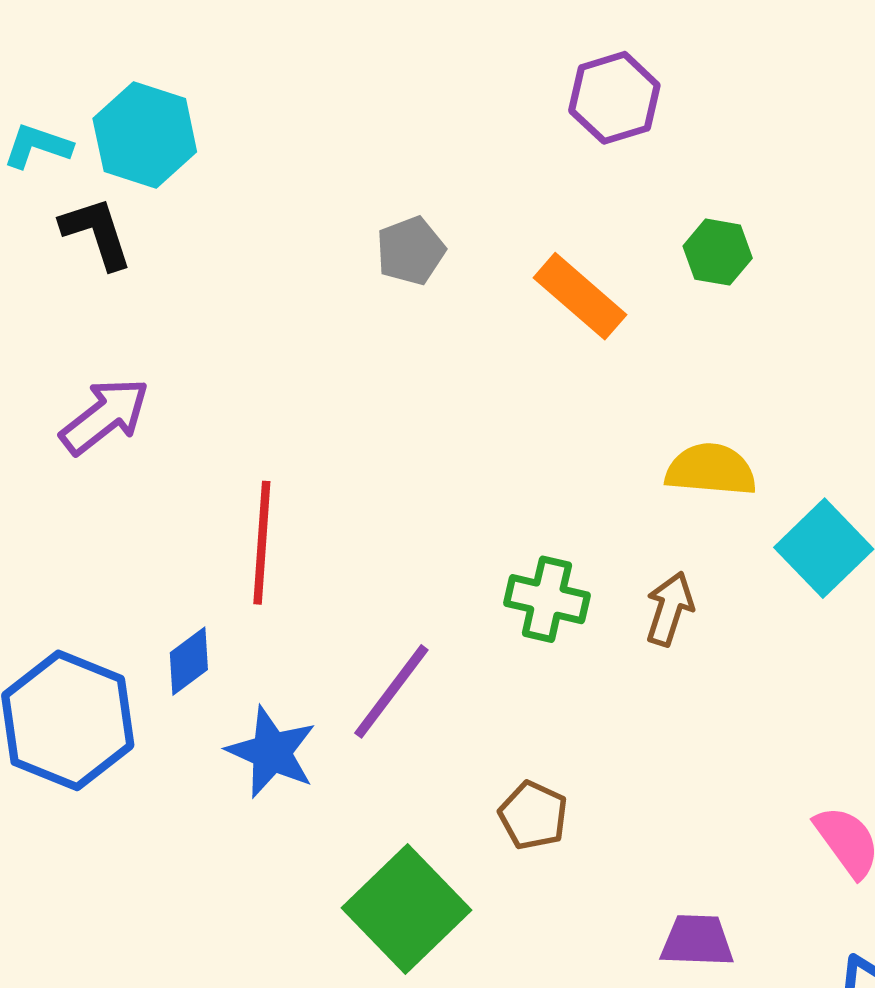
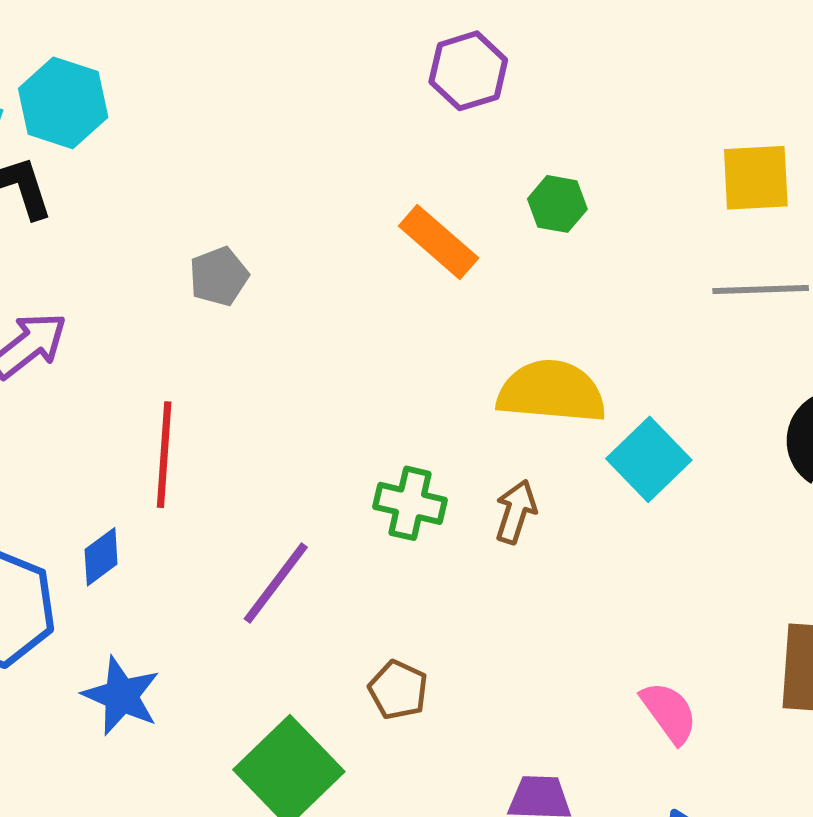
gray pentagon: (411, 251) -> (219, 276), moved
yellow semicircle: (711, 470) -> (551, 392), size x1.4
blue star: (272, 752) -> (121, 696), moved

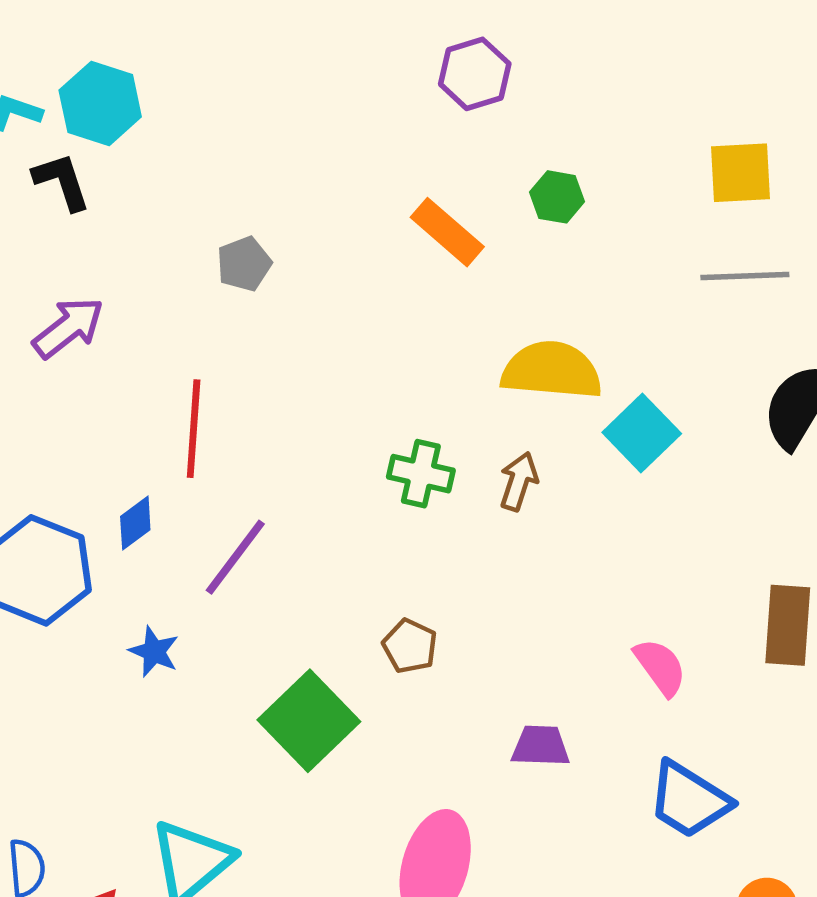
purple line: (276, 583) -> (235, 557), moved
blue star: (121, 696) -> (154, 652), size x0.7

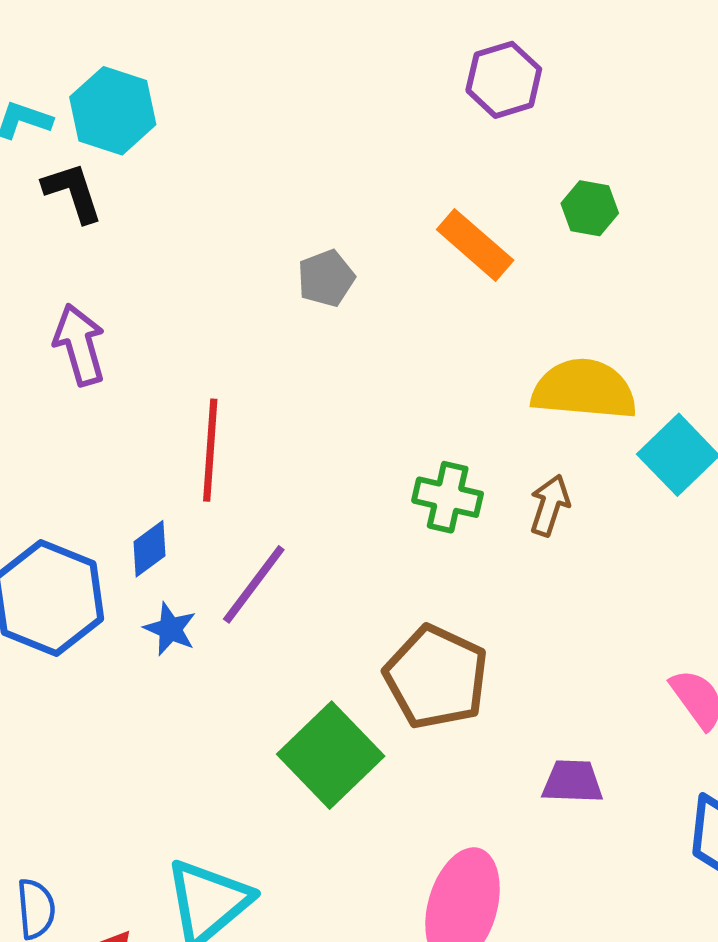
gray pentagon: (244, 264) -> (326, 278), moved
purple arrow: (68, 328) -> (80, 345), turned -68
brown pentagon: (410, 646) -> (436, 677), size x1.8
blue star: (154, 652) -> (170, 629), moved

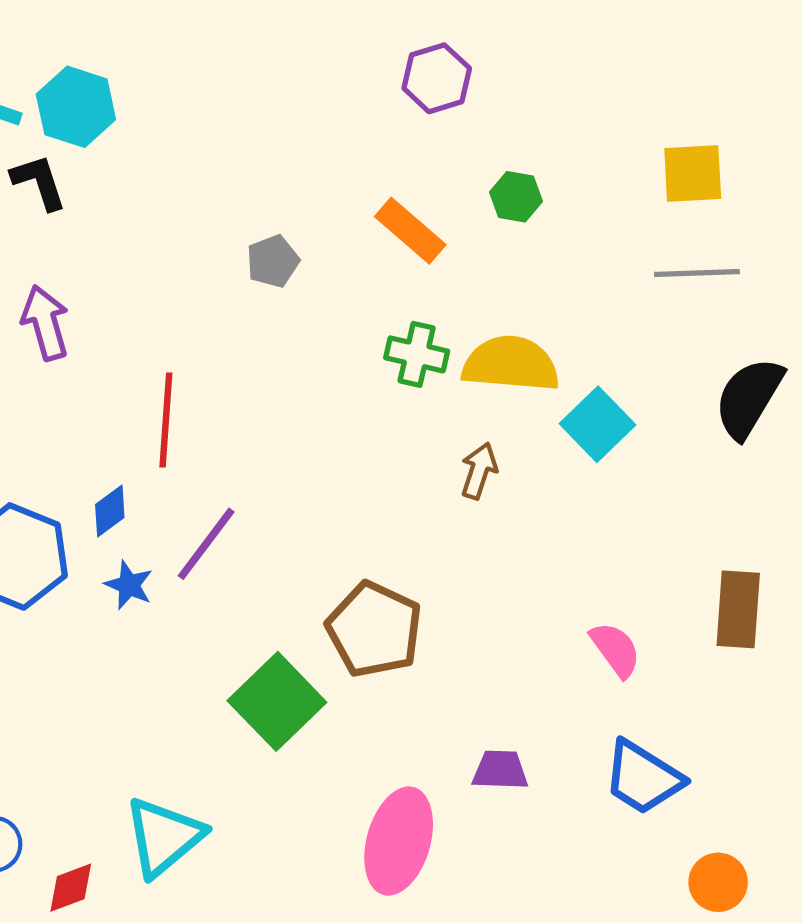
green cross: (448, 497) -> (417, 354), moved
purple trapezoid: (573, 782) -> (500, 770), moved

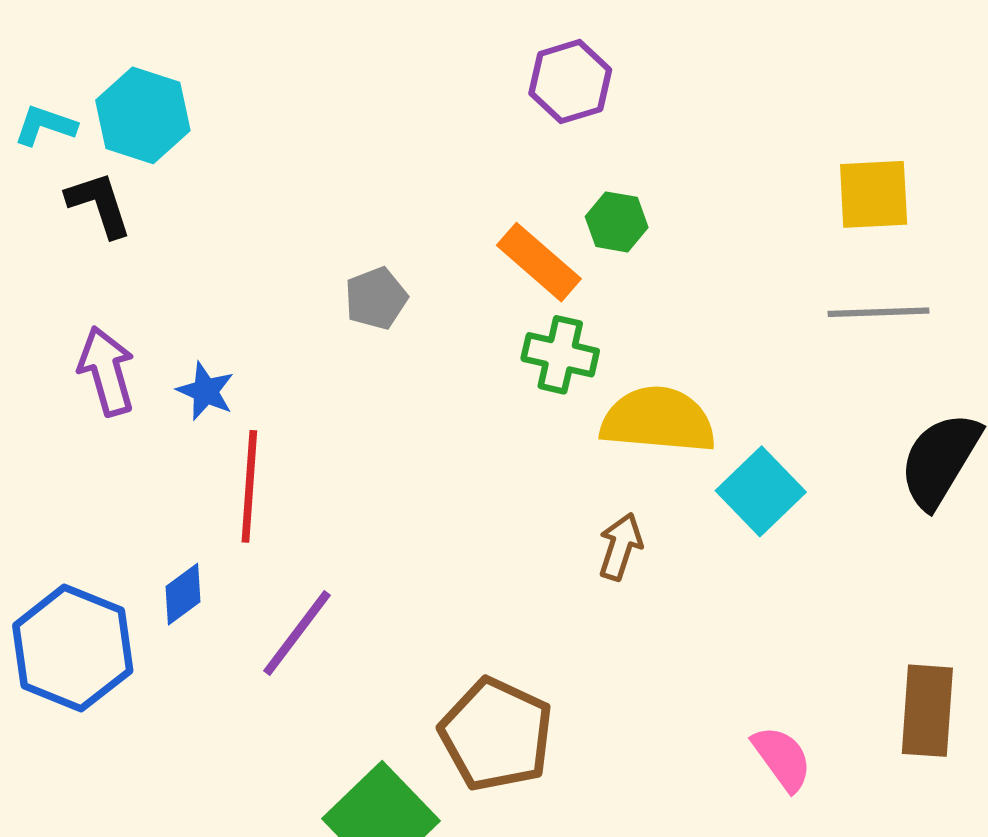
green hexagon: (516, 197) -> (617, 222), moved
green cross: (417, 354) -> (560, 355), moved
blue star: (129, 585) -> (206, 391), moved

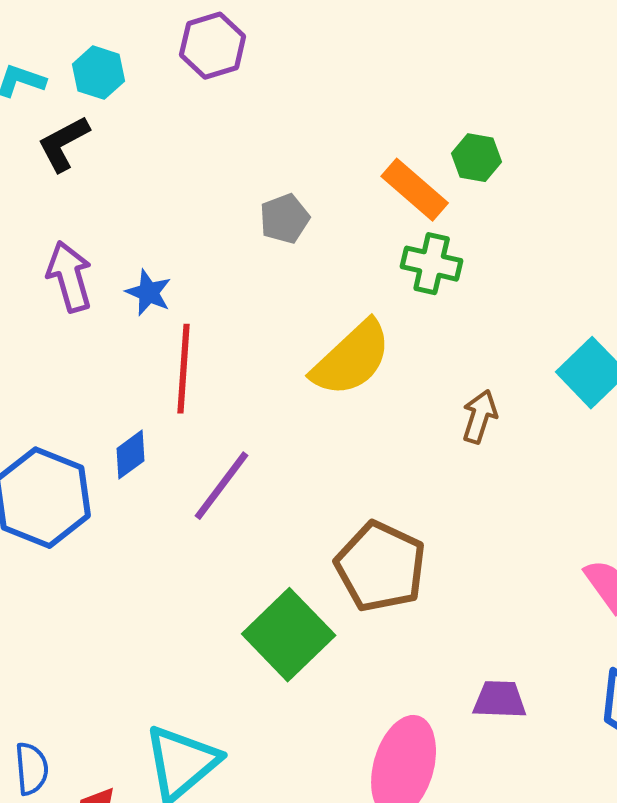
purple hexagon: (570, 82) -> (213, 46), moved
cyan hexagon: (143, 115) -> (99, 73), size x0.7
black L-shape: (99, 204) -> (64, 144), turned -100
yellow semicircle: (658, 420) -> (352, 359), moved, turned 132

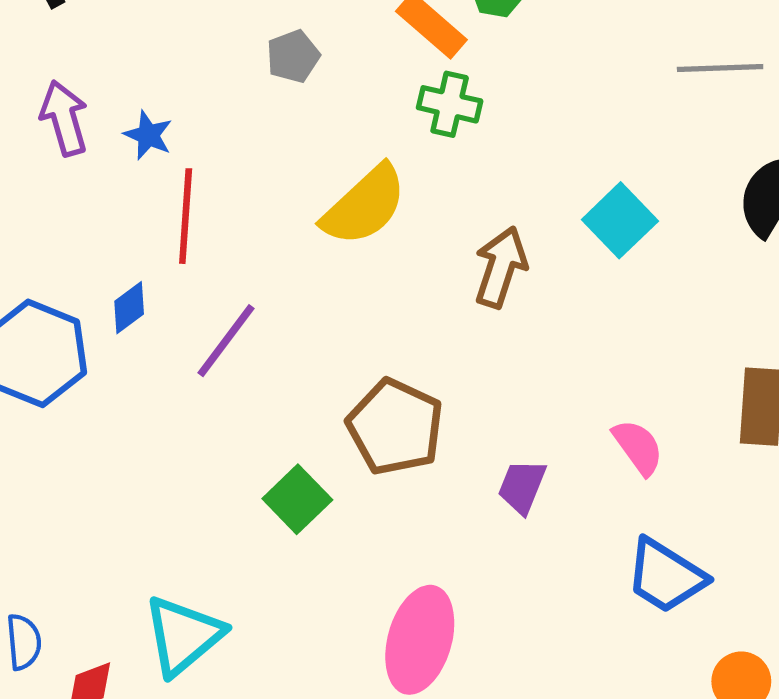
brown arrow: (480, 417) -> (501, 267), size x1.4
green square: (289, 635) -> (297, 499), size x0.7
purple trapezoid: (500, 700) -> (522, 486), moved, turned -70

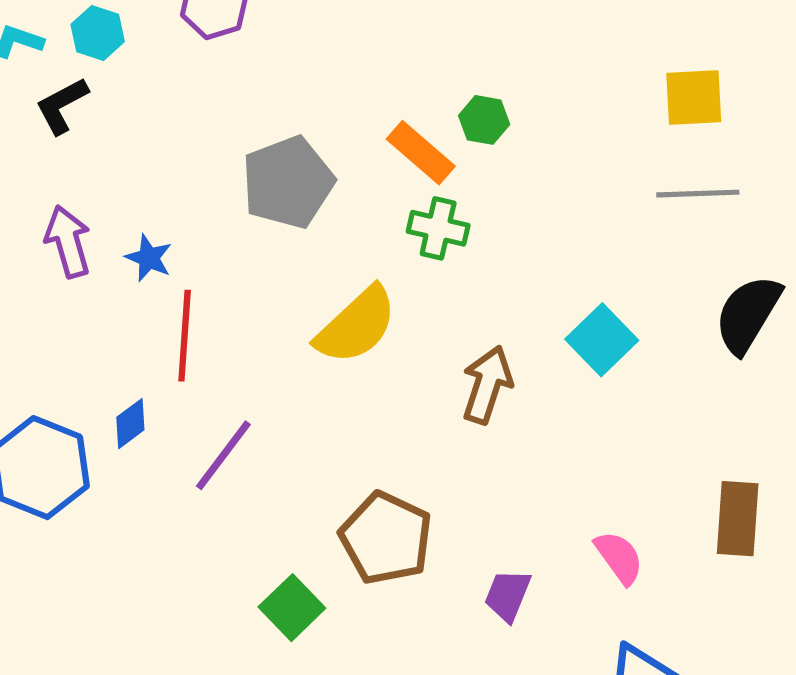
gray pentagon: (293, 56) -> (288, 182), size x1.8

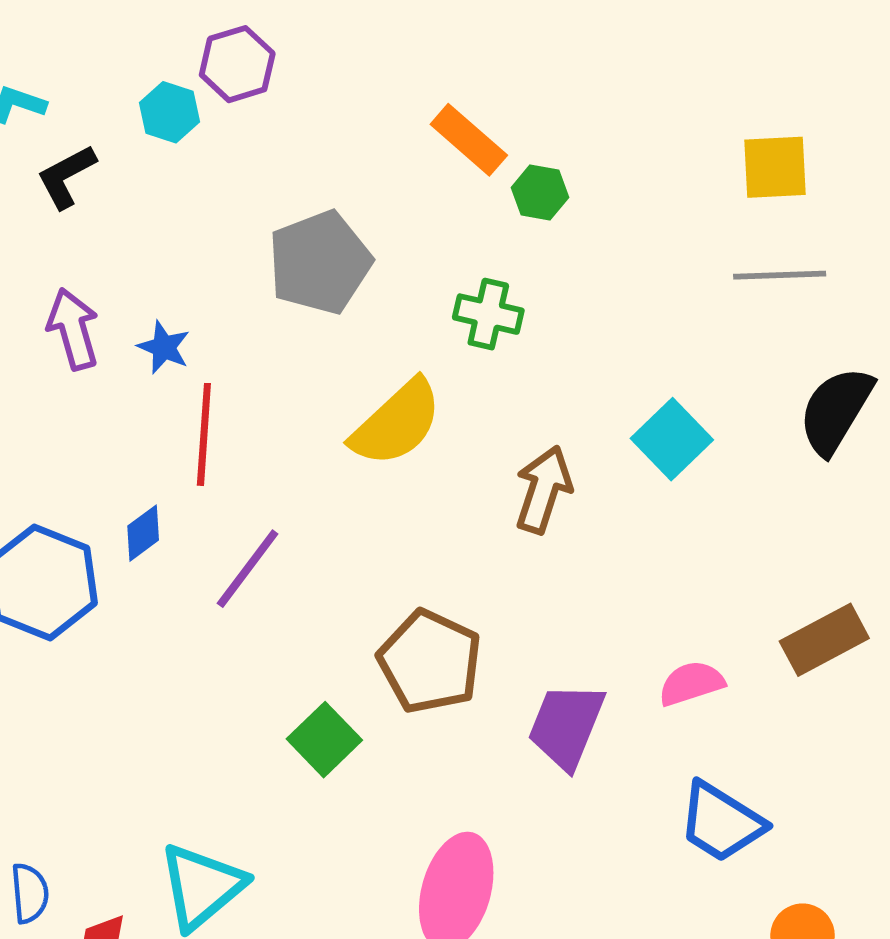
cyan hexagon: (98, 33) -> (170, 112), moved
orange rectangle: (421, 153) -> (469, 140), moved
brown rectangle: (738, 519) -> (824, 640), turned 58
pink semicircle: (619, 557) -> (691, 683), turned -72
purple trapezoid: (508, 595) -> (566, 726), size x1.5

